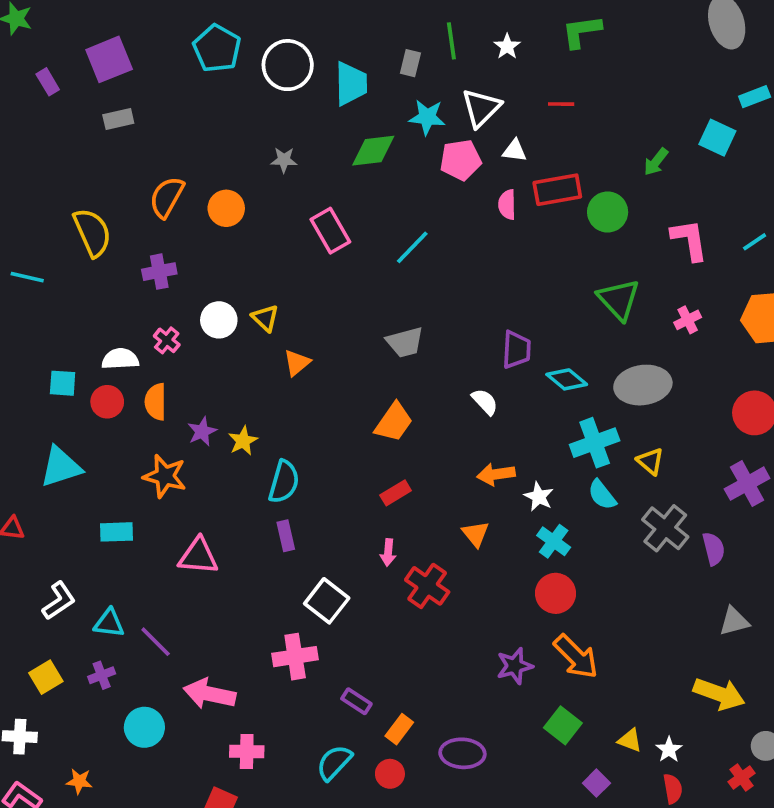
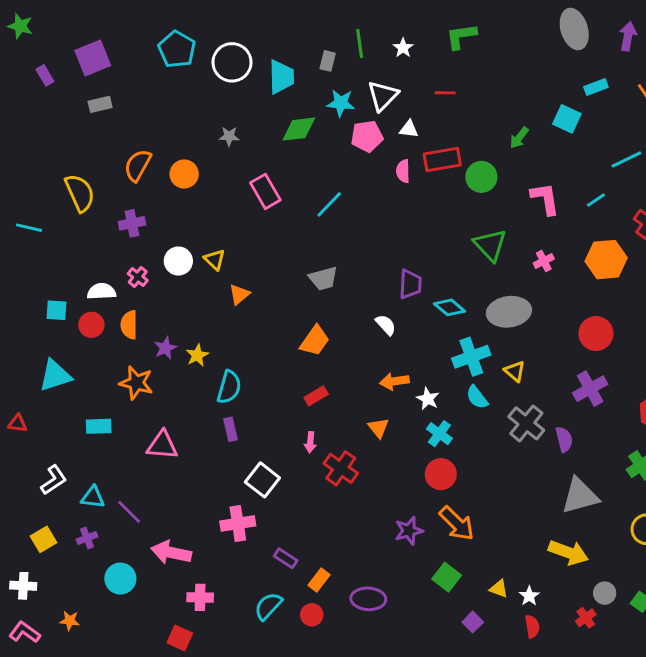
gray triangle: (734, 621) -> (580, 496), size x1.6

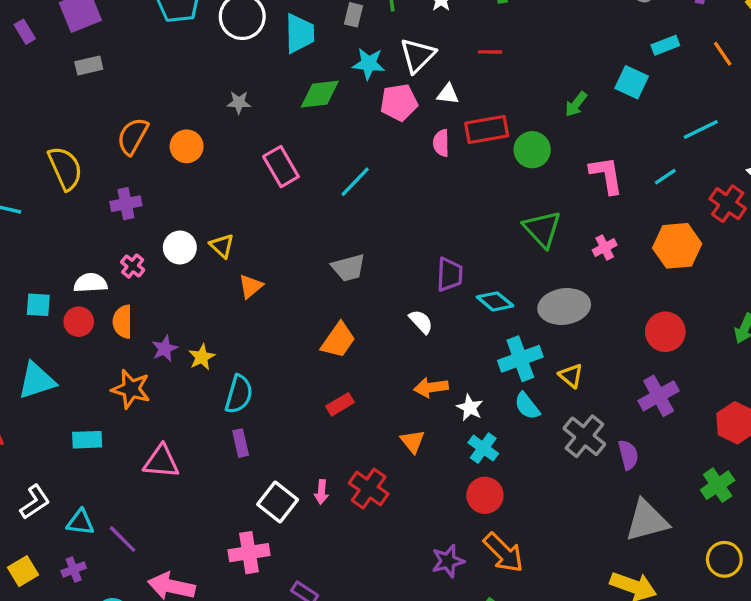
pink arrow: (310, 442) -> (321, 492), moved

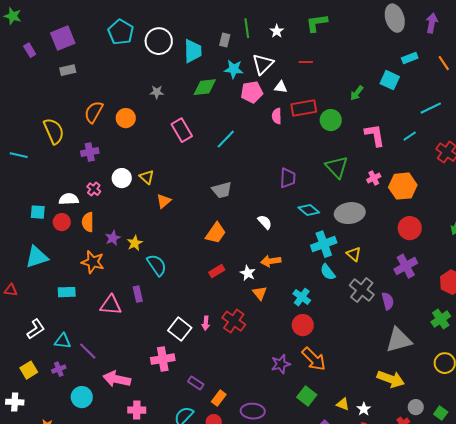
orange hexagon: (677, 246) -> (403, 186), moved
purple trapezoid: (450, 274) -> (288, 178), moved
cyan semicircle: (239, 394) -> (157, 265), turned -50
white star: (470, 408) -> (248, 273), moved
purple rectangle: (241, 443) -> (138, 294), moved

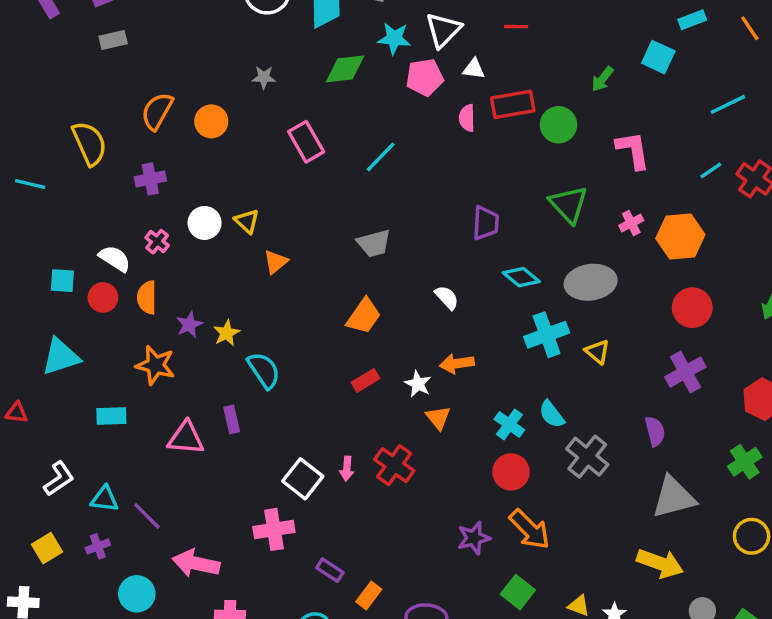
cyan line: (410, 136) -> (711, 170), moved
white semicircle: (69, 199) -> (115, 259), turned 36
cyan semicircle: (328, 272) -> (552, 414), moved
gray cross: (362, 290) -> (587, 457), moved

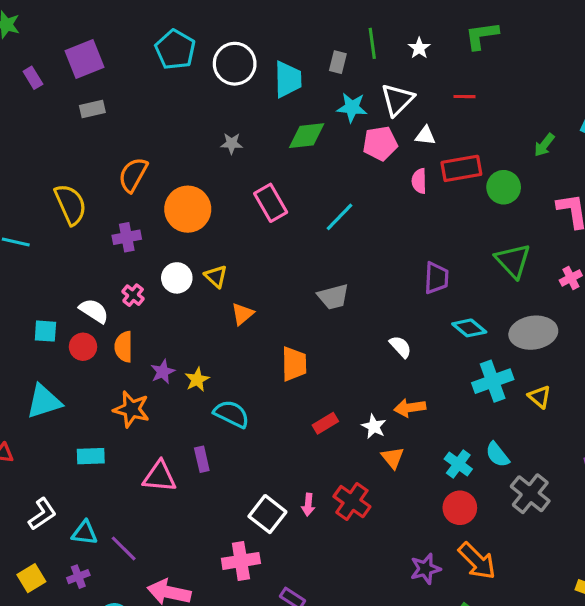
orange circle: (211, 121) -> (188, 209), moved, size x1.5
orange trapezoid: (364, 316) -> (294, 364), moved, turned -36
cyan semicircle: (264, 370) -> (232, 414), turned -30

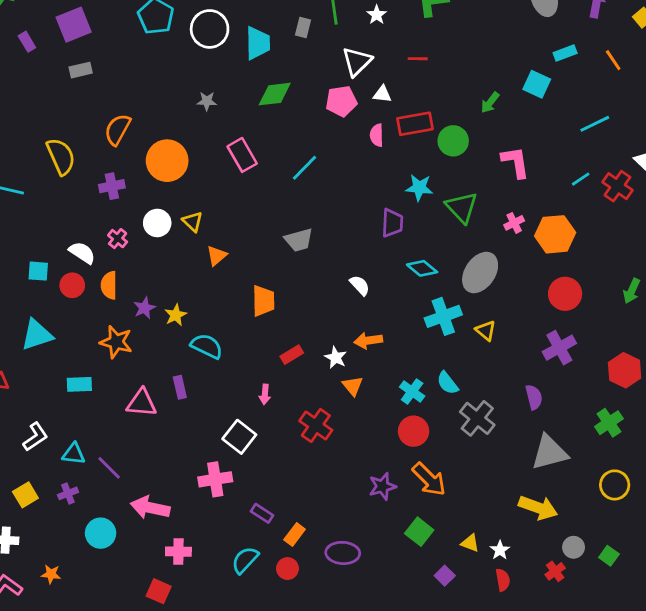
cyan star: (352, 107) -> (419, 188), moved
gray ellipse: (533, 333) -> (480, 273), turned -48
pink arrow: (308, 505) -> (265, 394), moved

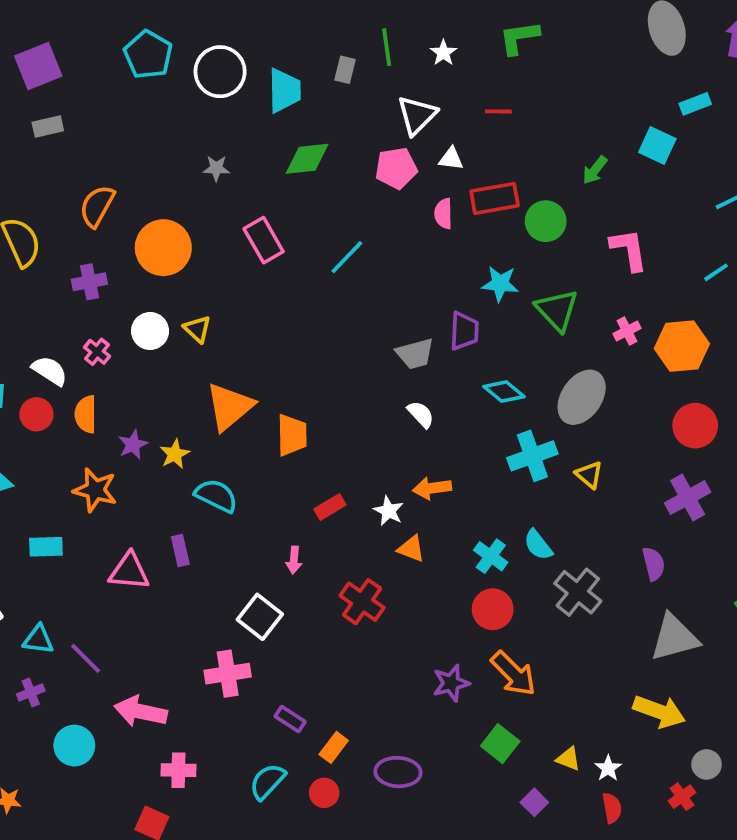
gray trapezoid: (299, 240) -> (415, 354), moved
orange triangle: (217, 256) -> (230, 407), moved, size x1.8
orange triangle: (353, 386) -> (411, 549), turned -30

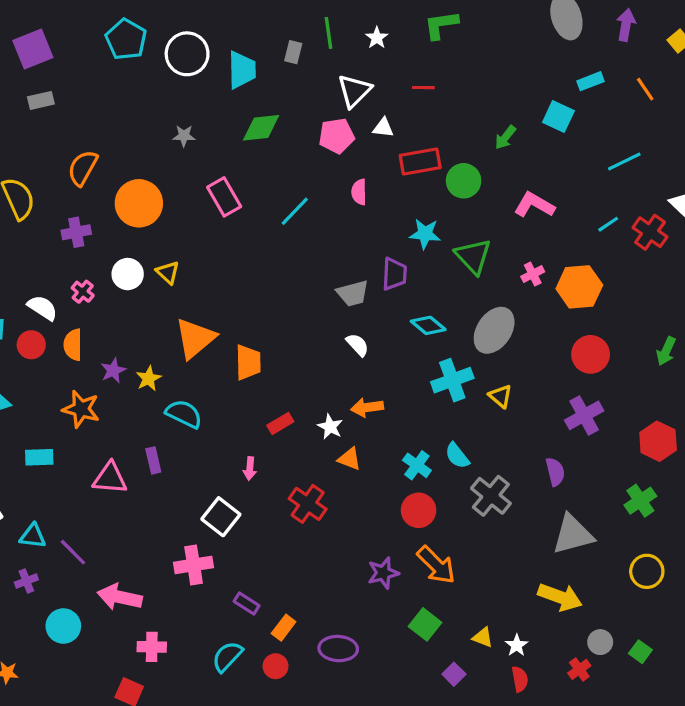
pink semicircle: (443, 214) -> (359, 192), moved
pink L-shape: (629, 250) -> (534, 205), turned -51

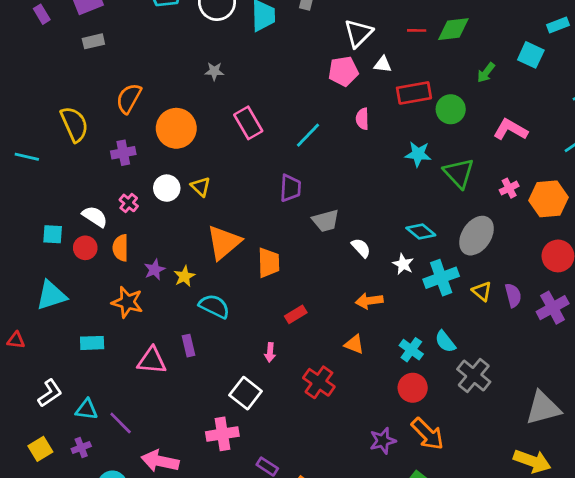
green diamond: (261, 128) -> (453, 29), moved
purple trapezoid: (394, 274) -> (290, 188), moved
gray trapezoid: (353, 293) -> (326, 221), moved
white star: (330, 427) -> (403, 264), moved
purple semicircle: (555, 472) -> (513, 295), moved

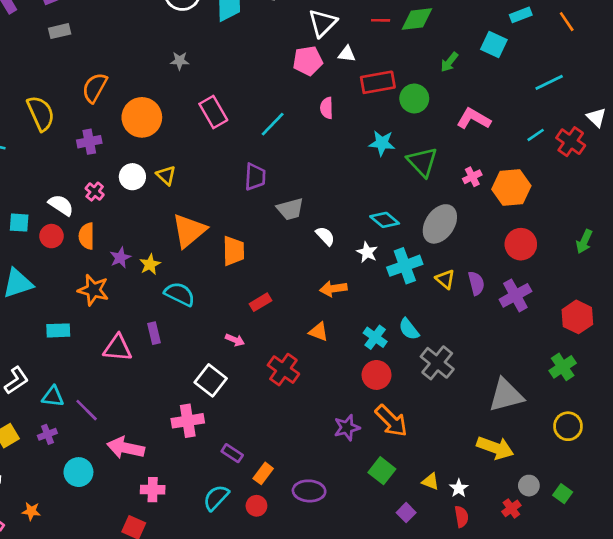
pink arrow: (270, 352) -> (235, 340), turned -72

